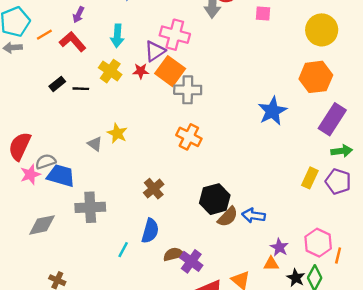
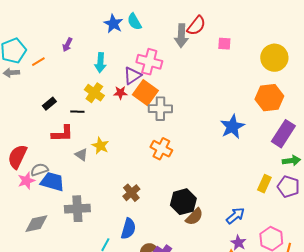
red L-shape: (73, 42) -> (62, 134), moved, turned 130
black line: (81, 89) -> (77, 112), moved
blue arrow: (254, 216) -> (235, 216), moved, turned 132

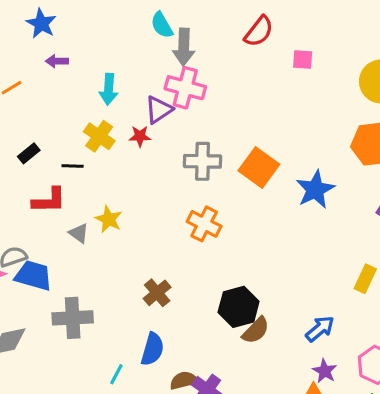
blue star: (113, 24) -> (41, 24), moved
gray arrow: (181, 36) -> (184, 47), moved
purple arrow: (67, 45) -> (57, 61), turned 64
orange square: (145, 93) -> (259, 168), moved

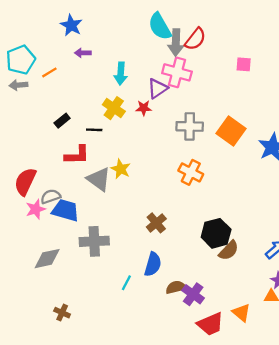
cyan semicircle: (162, 25) -> (160, 26), size x1.4
red semicircle: (259, 31) -> (195, 39), moved
pink square: (303, 60) -> (244, 64), moved
gray triangle: (79, 233) -> (99, 179), size x1.6

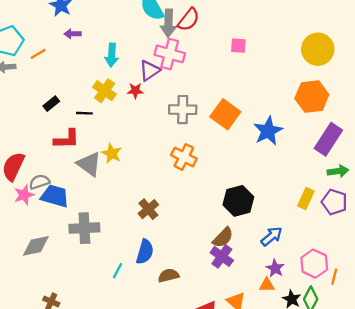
black hexagon: (216, 233) -> (238, 201), moved
purple cross: (193, 294) -> (222, 256), moved

